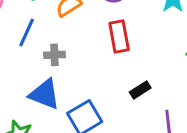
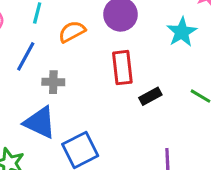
black rectangle: (140, 90) -> (150, 96), moved

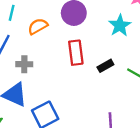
black rectangle: (150, 96) -> (105, 66), moved

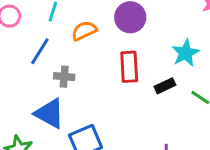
cyan star: (120, 26) -> (185, 53), moved

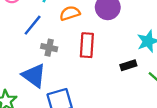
red rectangle: (129, 67) -> (87, 45), moved

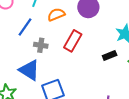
red rectangle: (87, 45) -> (73, 41), turned 30

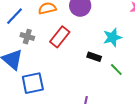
black rectangle: (110, 55) -> (94, 57), turned 32

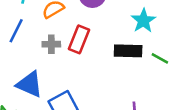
gray cross: (27, 37) -> (51, 44), moved
black rectangle: (94, 57) -> (128, 51), size x1.5

